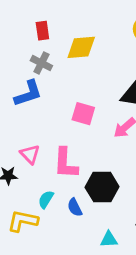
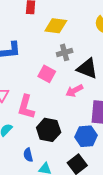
gray cross: (41, 63) -> (65, 52), moved, turned 35
blue semicircle: (75, 207) -> (28, 155), moved

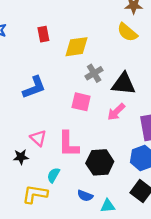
blue semicircle: (28, 155) -> (85, 196), turned -40

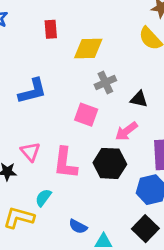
black triangle: (124, 84) -> (139, 99), size x0.6
black hexagon: (100, 162) -> (110, 163), moved

